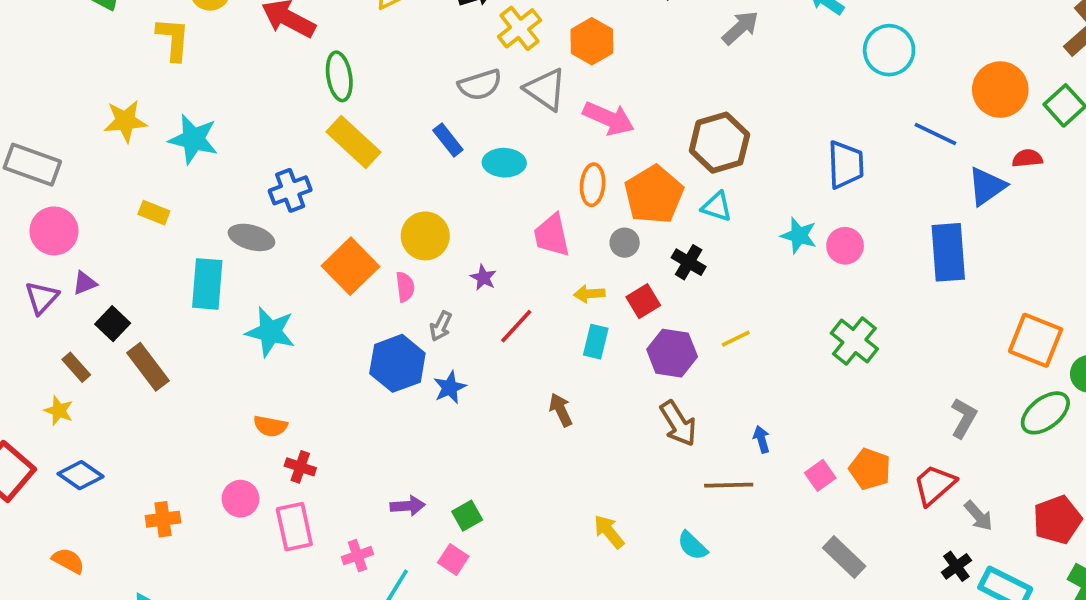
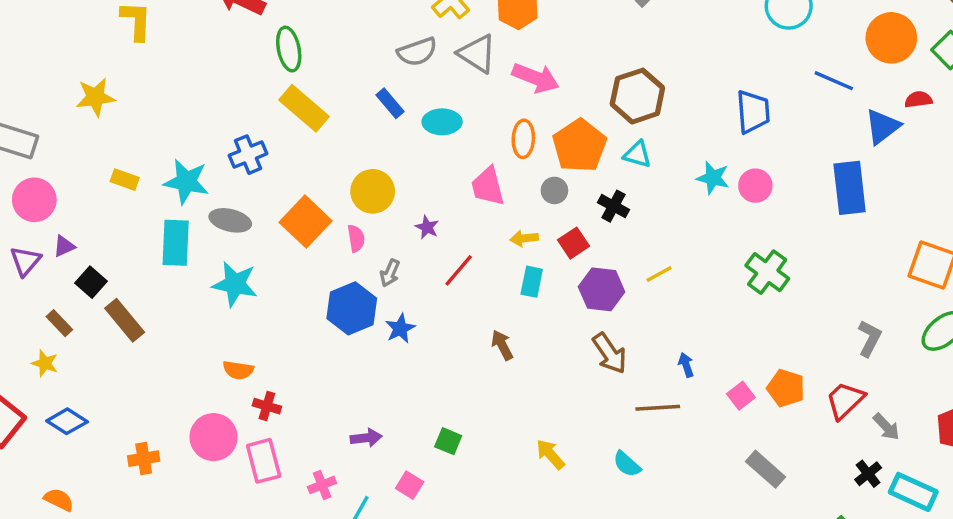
cyan star: (193, 139) -> (186, 182), moved
gray ellipse: (251, 237) -> (230, 220), moved
pink circle: (240, 499) -> (214, 437), size x1.4
green square: (467, 516) -> (448, 441), moved, turned -36

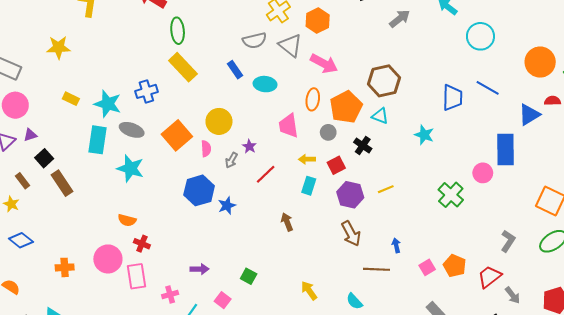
blue line: (834, 81) -> (488, 88), moved
pink circle: (755, 186) -> (483, 173), moved
gray arrow: (390, 273) -> (231, 160), moved

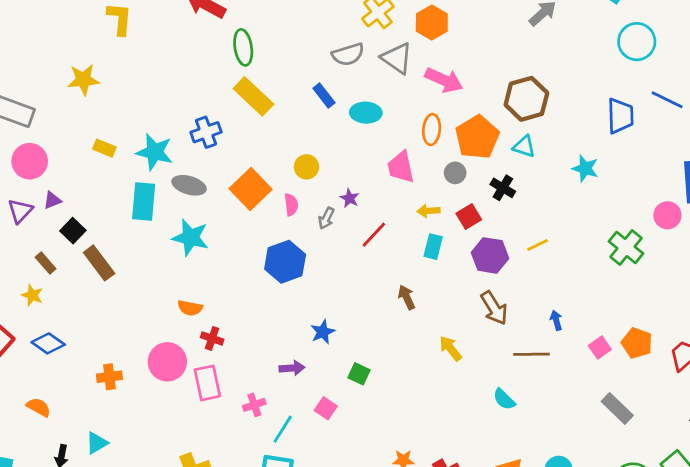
cyan circle: (480, 36) -> (637, 42), moved
yellow circle: (219, 121) -> (306, 167), size x0.7
blue star: (227, 206) -> (323, 332), moved
yellow arrow: (309, 291) -> (450, 348), moved

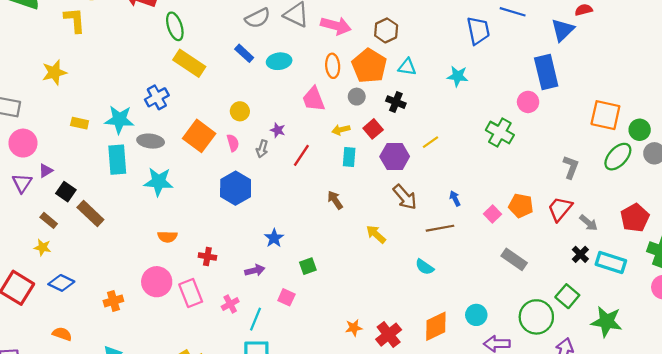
brown hexagon: (526, 99) -> (386, 30), moved, size x0.7
red cross: (212, 338) -> (207, 256), moved
green square: (359, 374) -> (308, 266), turned -35

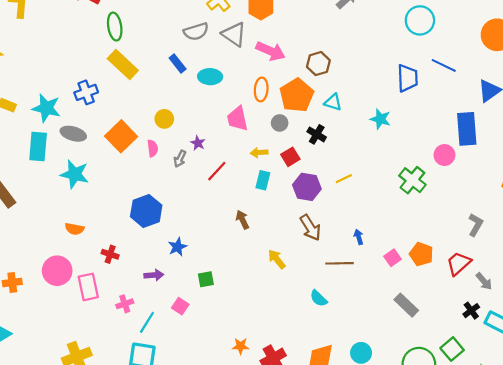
blue hexagon: (236, 188) -> (146, 211), moved

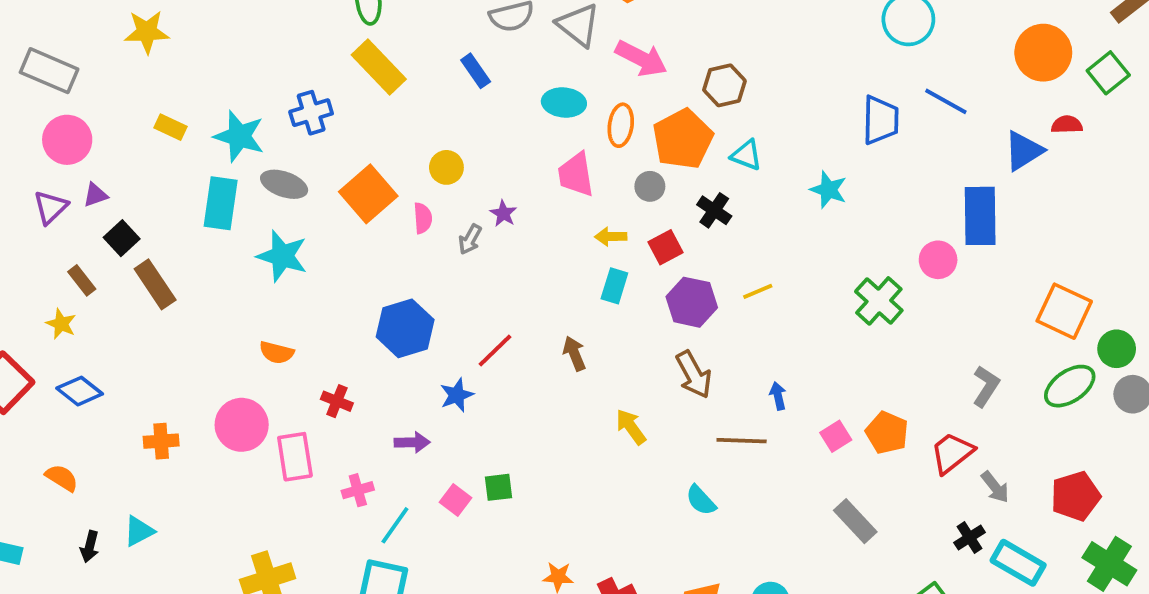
cyan ellipse: (210, 77) -> (564, 103), moved
red line: (217, 171) -> (495, 350), moved
green square: (206, 279) -> (498, 487), moved

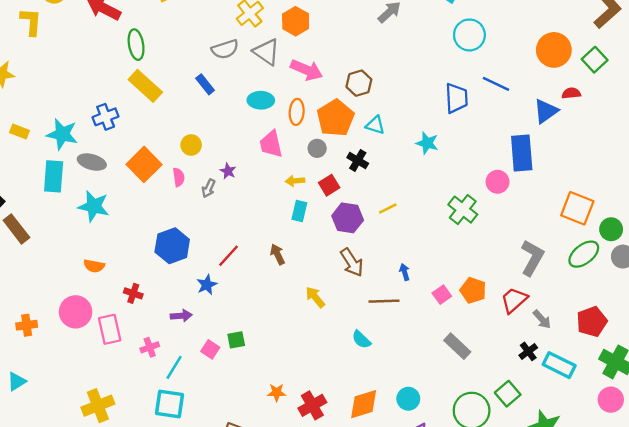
gray L-shape: (986, 386) -> (532, 258), size x1.4

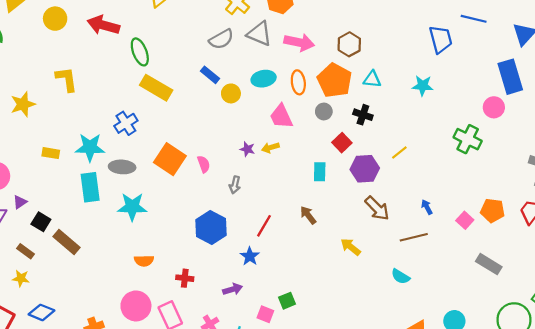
yellow L-shape: (31, 22) -> (67, 79), moved
yellow circle: (191, 145) -> (231, 93), moved
yellow arrow: (295, 181) -> (270, 148), moved
gray arrow: (209, 188) -> (235, 185), moved

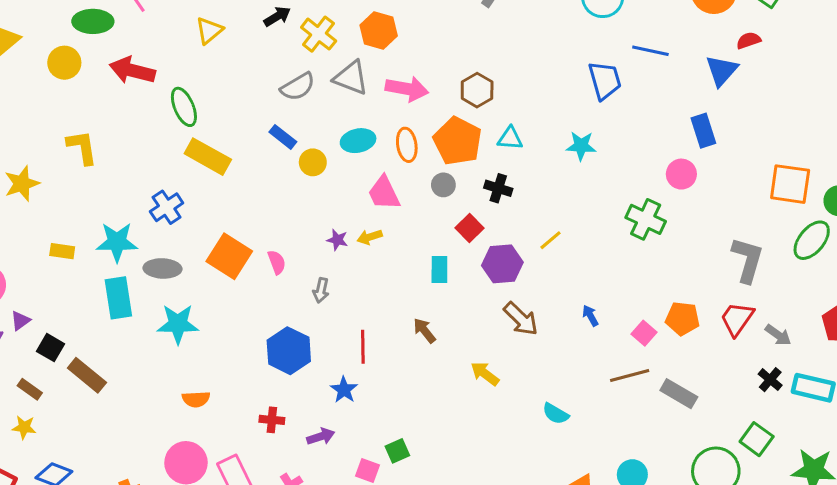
blue rectangle: (510, 77) -> (703, 131), size x0.7
red line: (264, 226) -> (363, 347), turned -30
brown line: (414, 237) -> (630, 376), moved
red cross: (185, 278) -> (272, 420), moved

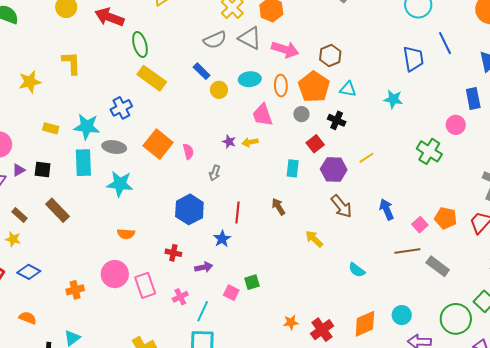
blue line: (650, 51) -> (445, 43), turned 45
blue arrow: (590, 316) -> (387, 209), size x1.5
black square: (50, 348) -> (43, 170), moved, turned -30

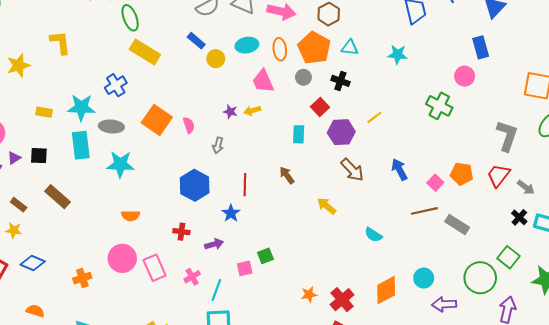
pink square: (231, 293) -> (245, 268), turned -35

